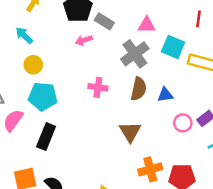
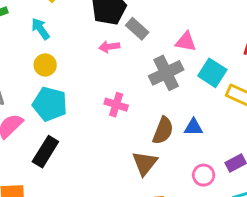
brown semicircle: (139, 89) -> (163, 131), moved
pink circle: (183, 123) -> (204, 175), moved

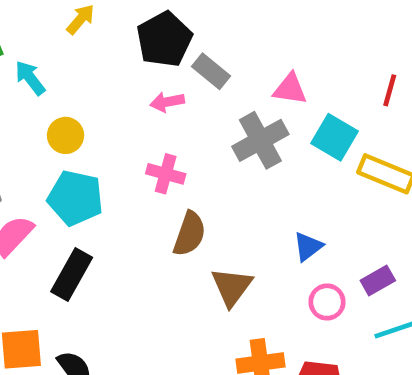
cyan arrow: (40, 29) -> (30, 78), moved
pink cross: (116, 105) -> (166, 174), moved
blue triangle: (193, 127) -> (308, 247), moved, turned -36
brown semicircle: (163, 131) -> (189, 234), moved

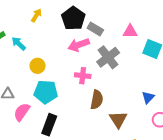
pink arrow: (167, 102) -> (79, 45), size x1.5
gray cross: (260, 140) -> (108, 57), moved

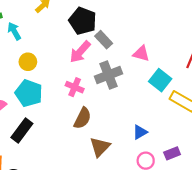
black pentagon: (73, 18) -> (83, 21), turned -30
pink arrow: (79, 45) -> (80, 52), turned -45

